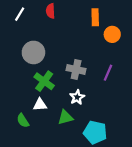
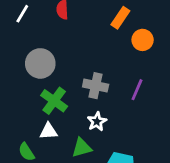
orange rectangle: (95, 17) -> (120, 18), turned 35

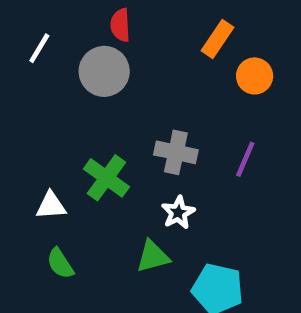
white line: (22, 14) -> (39, 48), moved
gray circle: (40, 63) -> (104, 71), moved
white triangle: (49, 131) -> (51, 206), moved

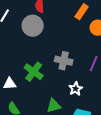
white star: (178, 213) -> (76, 89), moved

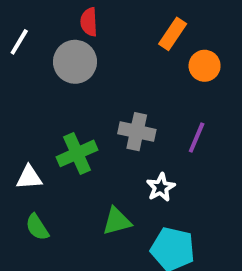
green cross: (34, 72) -> (77, 153), turned 30

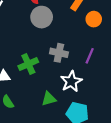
gray circle: (75, 62) -> (42, 17), moved
white star: (161, 187) -> (71, 81), size x1.5

